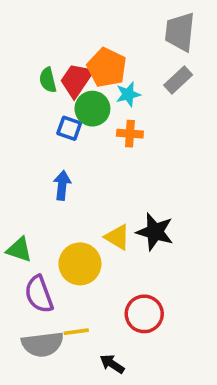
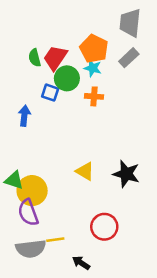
orange pentagon: (107, 68) -> (94, 49), moved
cyan star: (128, 94) -> (93, 68), turned 30
blue arrow: (62, 185) -> (24, 116), moved
black star: (155, 232) -> (126, 174), moved
yellow circle: (80, 264) -> (32, 191), moved

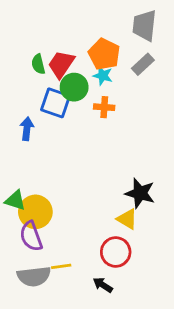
blue square: (50, 93) -> (55, 103), size x1.5
yellow triangle: (85, 171) -> (127, 219), moved
black arrow: (81, 263) -> (103, 285), moved

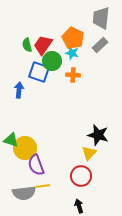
yellow triangle: (127, 219) -> (89, 153), turned 42
purple semicircle: (31, 236) -> (36, 165), moved
black arrow: (103, 285) -> (79, 206), moved, turned 40

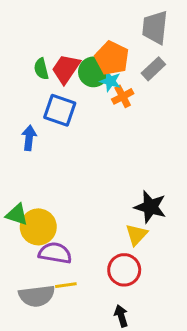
green circle: (52, 61) -> (94, 72), moved
orange cross: (73, 75) -> (123, 96), moved, turned -32
purple semicircle: (36, 165) -> (55, 253), turned 120

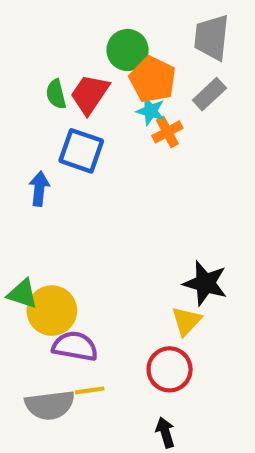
green circle: (94, 72) -> (128, 50), moved

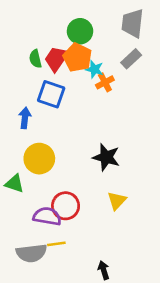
orange pentagon: (153, 79) -> (77, 57), moved
black star: (205, 283) -> (106, 157), moved
yellow circle: (52, 311) -> (39, 159), moved
red circle: (170, 369) -> (66, 206), moved

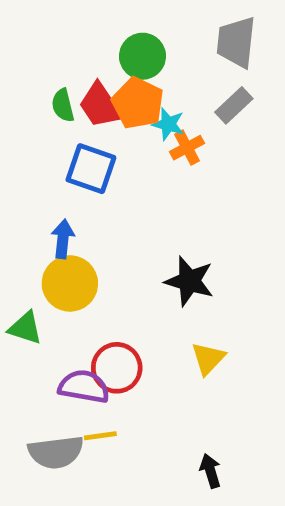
red trapezoid: (56, 59) -> (100, 105), turned -68
blue arrow: (25, 118) -> (63, 239), moved
black arrow: (104, 270) -> (210, 471), moved

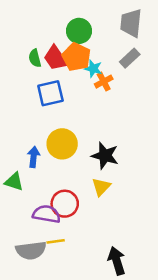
blue square: (91, 169) -> (50, 93), turned -32
blue arrow: (63, 239) -> (34, 157), moved
yellow circle: (70, 283) -> (62, 144), moved
yellow triangle: (208, 358) -> (101, 187), moved
black arrow: (210, 471) -> (117, 261), size x1.5

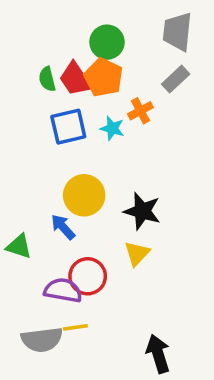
cyan star: (93, 69) -> (112, 128), moved
blue arrow: (34, 157) -> (63, 227), moved, turned -48

